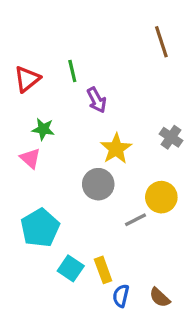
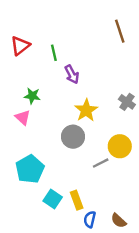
red triangle: (27, 79) -> (20, 46), moved

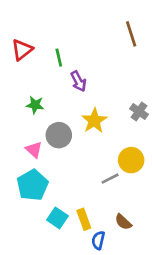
pink triangle: (23, 117) -> (34, 150), moved
gray circle: (73, 137) -> (59, 135), moved
brown semicircle: (119, 221) -> (123, 222), moved

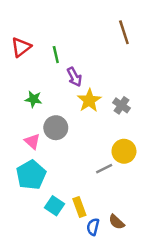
gray cross: (139, 111) -> (121, 105), moved
yellow star: (94, 121) -> (89, 100), moved
brown semicircle: (123, 222) -> (117, 222), moved

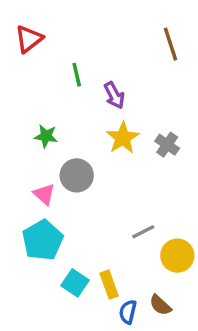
red triangle: (21, 47) -> (29, 39), moved
purple arrow: (74, 77) -> (114, 95), moved
yellow circle: (124, 151) -> (177, 256), moved

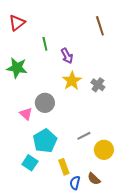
green star: (46, 136) -> (17, 68), moved, size x1.5
cyan pentagon: (43, 240) -> (45, 141), moved
cyan square: (75, 283) -> (30, 163), moved

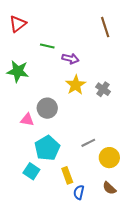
green line: (45, 44) -> (47, 46), turned -64
purple arrow: (67, 56) -> (70, 59), turned -49
pink triangle: (26, 114) -> (27, 120), turned -32
brown semicircle: (94, 179) -> (109, 188), moved

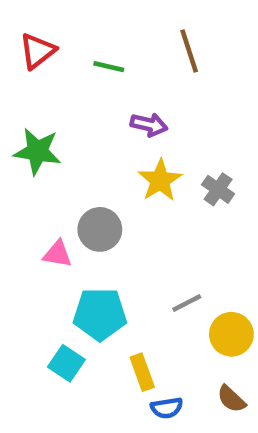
brown line: (105, 27) -> (189, 51), moved
green line: (47, 46) -> (109, 67), moved
cyan pentagon: (47, 148) -> (100, 314), turned 30
blue semicircle: (79, 192) -> (167, 408), turned -112

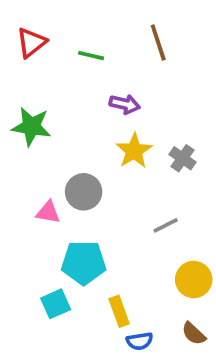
gray line: (187, 303) -> (166, 225), moved
cyan square: (66, 363) -> (56, 304), turned 32

